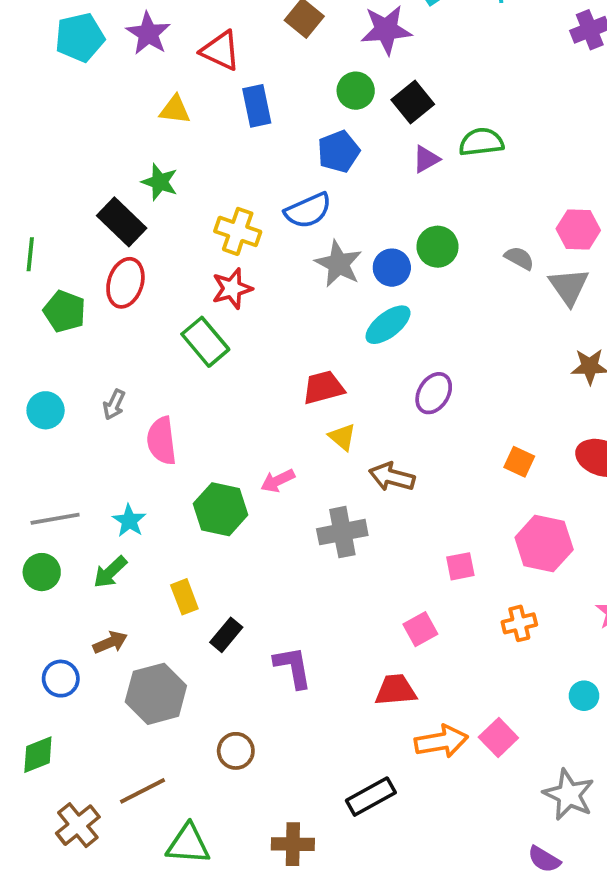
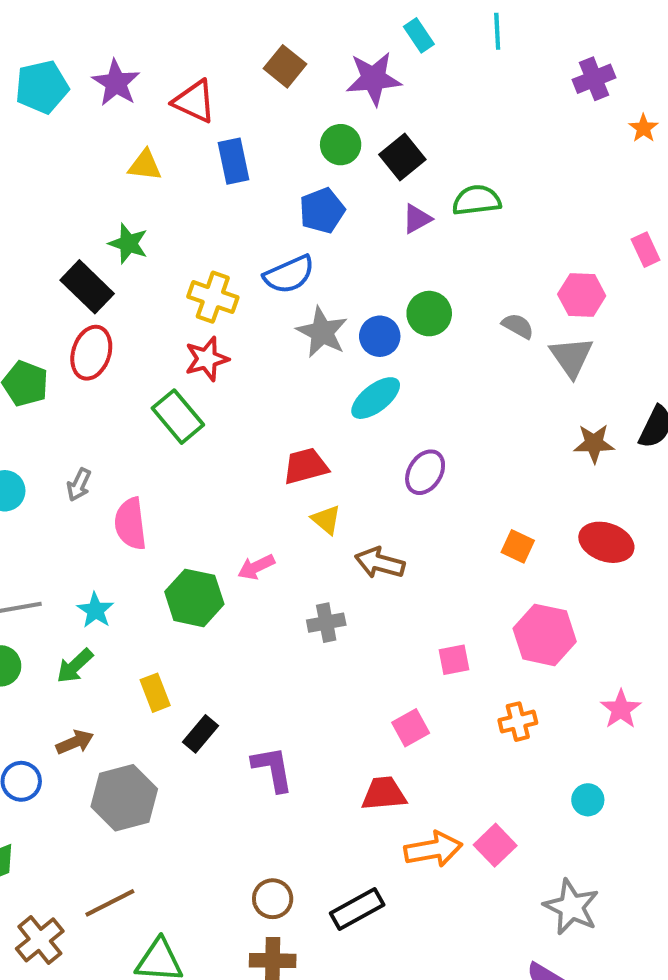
gray cross: (342, 532) -> (326, 623), size x0.7
brown circle: (236, 751) -> (273, 899), moved

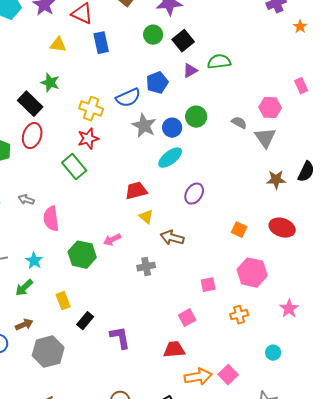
blue pentagon: (322, 211) -> (157, 83), moved
gray arrow: (79, 485) -> (26, 200), turned 84

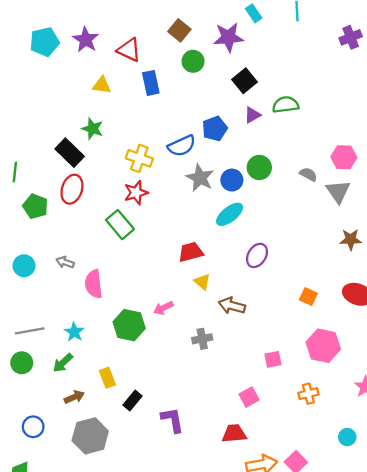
green circle: (153, 35) -> (193, 61), moved
brown arrow: (24, 325) -> (74, 397), moved

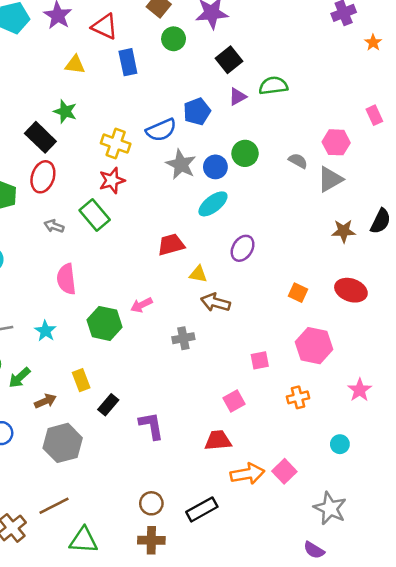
gray triangle: (338, 191) -> (330, 179), turned 35
gray arrow: (65, 262) -> (54, 226), moved
yellow triangle: (202, 282) -> (198, 274), moved, turned -30
green arrow: (63, 363) -> (20, 378), moved

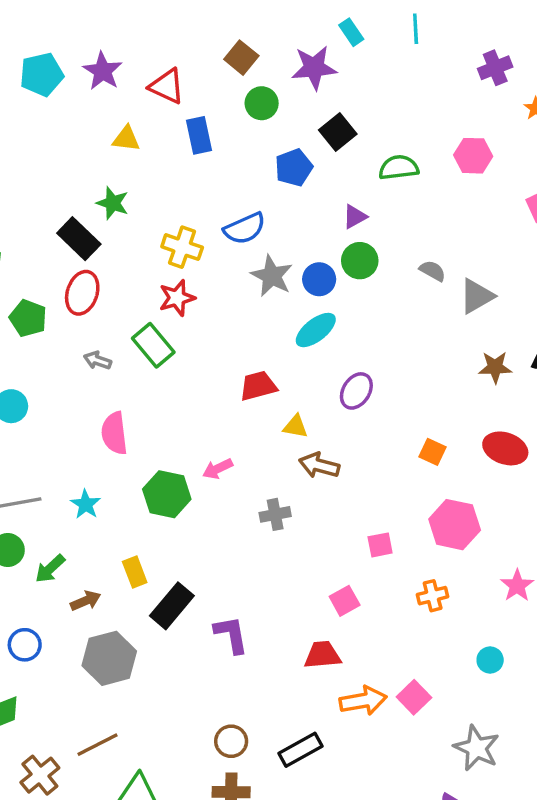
purple triangle: (238, 97) -> (355, 217), moved
blue pentagon: (197, 111) -> (294, 168), moved
pink hexagon: (336, 142) -> (473, 156), moved
black rectangle: (108, 405) -> (172, 606), size x1.5

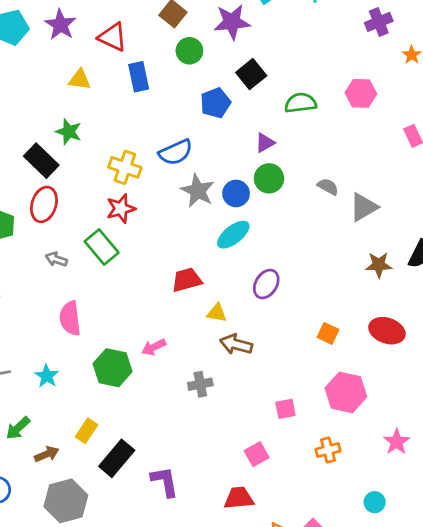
yellow rectangle: (135, 572) -> (86, 431), turned 55

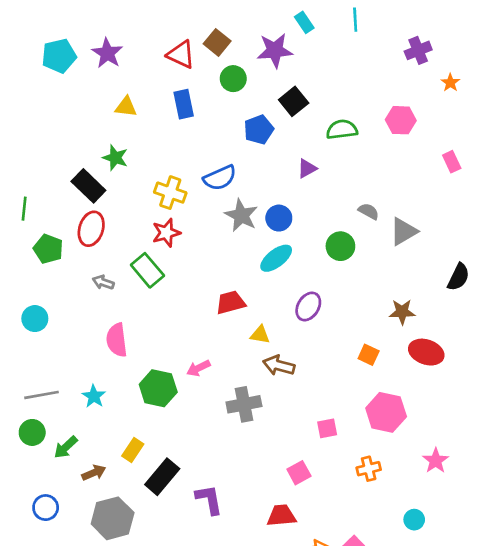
red triangle: (113, 37) -> (181, 54), moved
green circle: (269, 178) -> (340, 246), moved
brown star: (379, 265) -> (402, 312), moved
gray cross: (200, 384) -> (244, 404), size x1.4

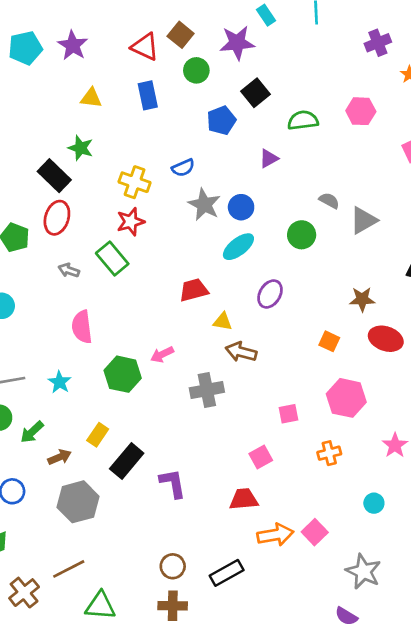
blue semicircle: (220, 178) -> (183, 168), size x0.7

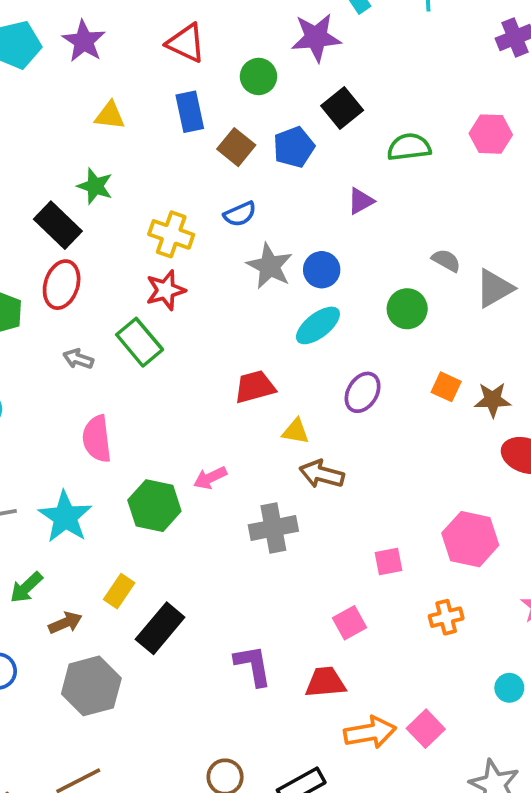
brown square: (181, 35) -> (236, 147), moved
orange square: (329, 341) -> (446, 387), moved
cyan star: (60, 382) -> (65, 517), size x1.6
purple L-shape: (173, 483) -> (253, 665), moved

